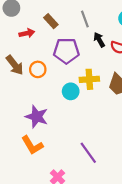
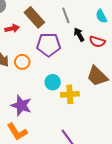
brown rectangle: (51, 21) -> (34, 17), size x1.5
yellow cross: (89, 79) -> (70, 94), moved

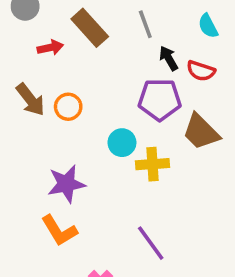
purple pentagon: (49, 45) -> (160, 100), moved
purple star: (21, 105) -> (66, 184), turned -30

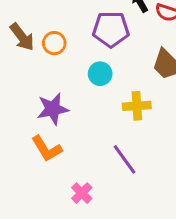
purple pentagon: (160, 100) -> (111, 29), moved
yellow cross: (152, 164) -> (137, 106), moved

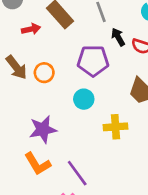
purple line: (125, 159) -> (77, 173), moved

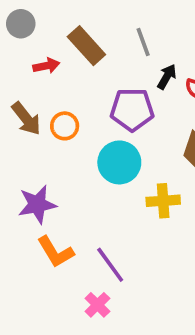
black arrow: (118, 37) -> (167, 77), turned 60
cyan circle: (84, 99) -> (119, 162), size x1.5
purple star: (43, 129) -> (37, 204), moved

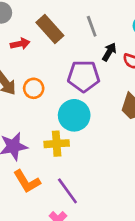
yellow cross: (163, 201) -> (57, 144), moved

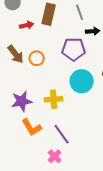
brown rectangle: (50, 29) -> (49, 14), turned 55
black arrow: (109, 52) -> (93, 31), turned 56
cyan circle: (74, 115) -> (82, 81), moved

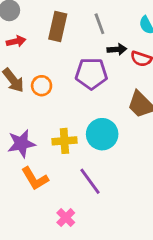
red arrow: (27, 25) -> (16, 41), moved
cyan circle: (82, 81) -> (102, 134), moved
purple line: (62, 134) -> (90, 181), moved

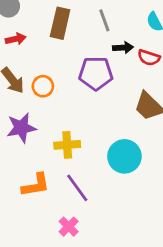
cyan circle: (102, 134) -> (124, 156), moved
purple star: (21, 144) -> (21, 128), moved
orange L-shape: (35, 179) -> (36, 185), turned -68
purple line: (90, 181) -> (77, 188), moved

